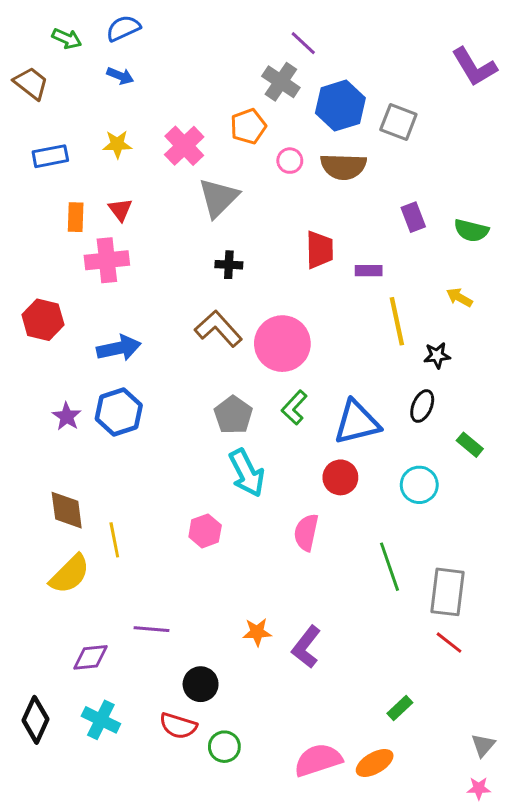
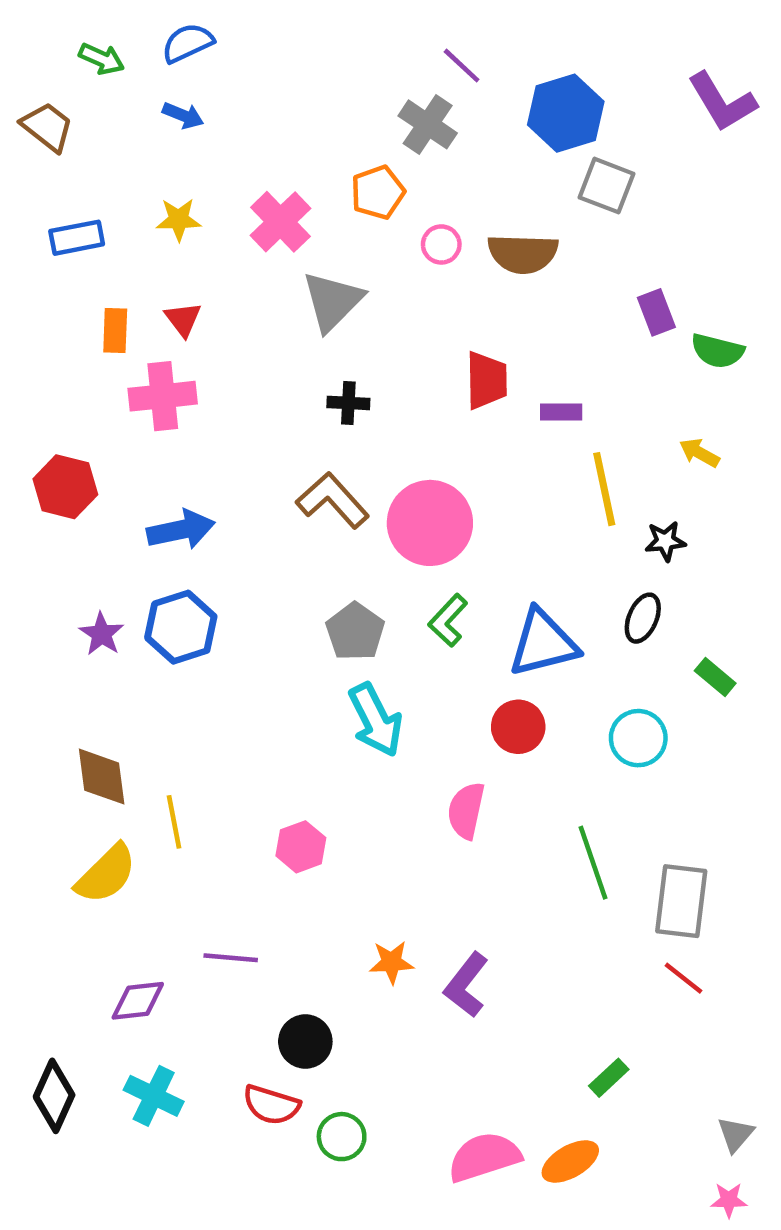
blue hexagon: (340, 106) -> (566, 113), moved
purple rectangle: (413, 217) -> (656, 312), moved
pink hexagon: (205, 531) -> (301, 847), moved

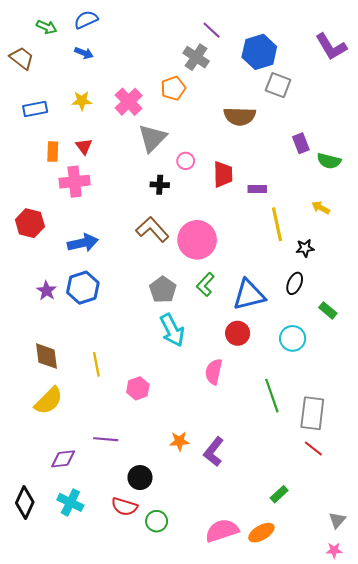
pink circle: (441, 244) -> (186, 161), moved
yellow line: (174, 822) -> (96, 364), moved

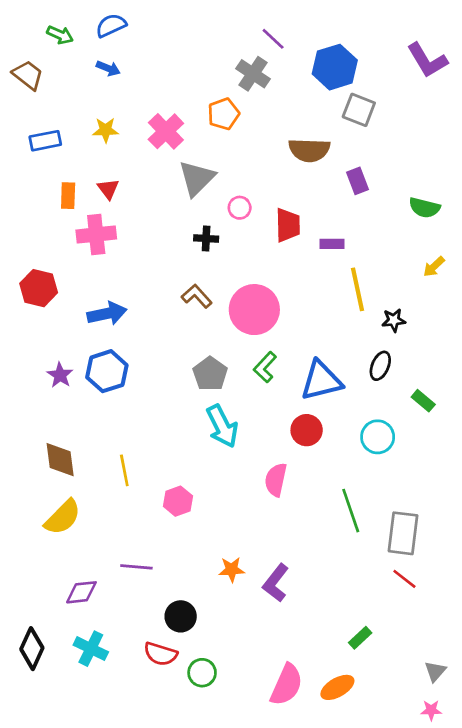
purple rectangle: (301, 143) -> (357, 181), moved
yellow arrow: (321, 208) -> (434, 267), moved, turned -72
brown L-shape: (152, 229) -> (197, 296), size x0.7
pink semicircle: (222, 531) -> (286, 685), turned 132

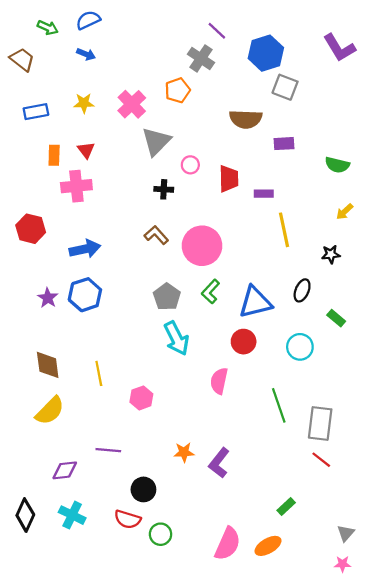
purple rectangle: (357, 181) -> (284, 144), turned -72
black star: (394, 320) -> (331, 254), moved

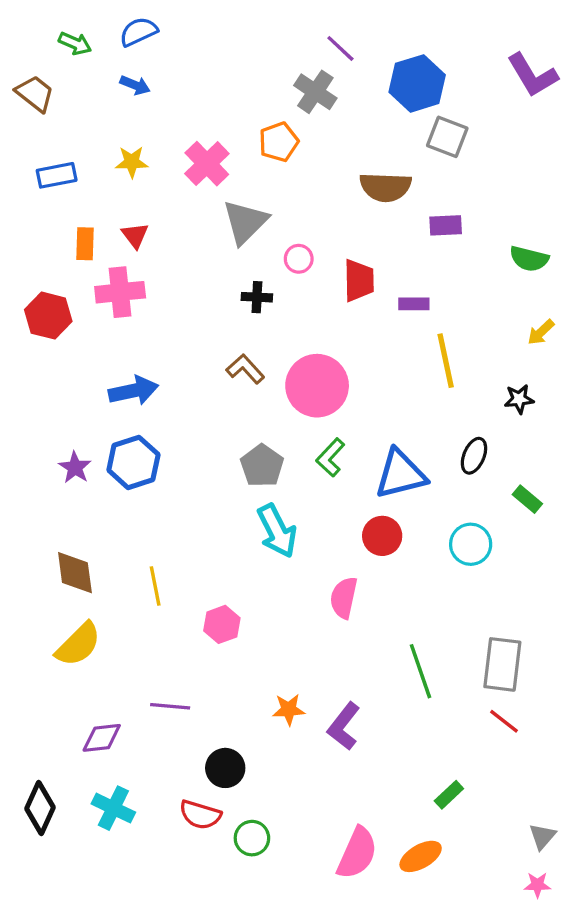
red hexagon: (31, 229) -> (48, 316), moved
green line: (279, 405) -> (421, 671), moved

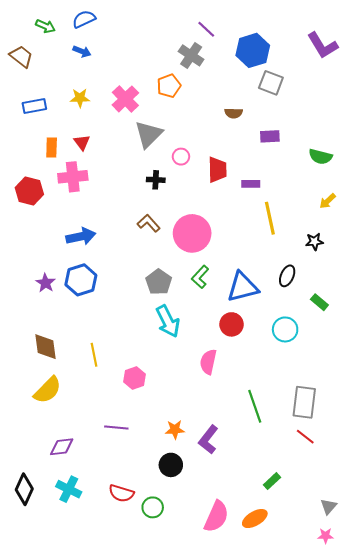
brown semicircle: (385, 187) -> (234, 113), size x0.6
purple line: (170, 706) -> (116, 428), moved
black circle: (225, 768) -> (171, 465), moved

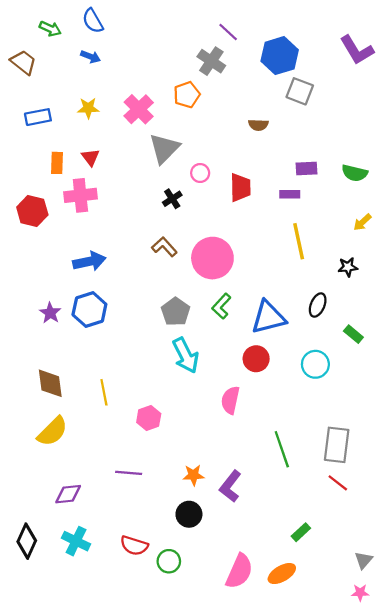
blue semicircle: (84, 19) -> (93, 21), turned -95
purple rectangle: (270, 136) -> (306, 169), moved
black cross: (156, 180) -> (172, 199), turned -36
purple rectangle: (251, 184) -> (290, 194), moved

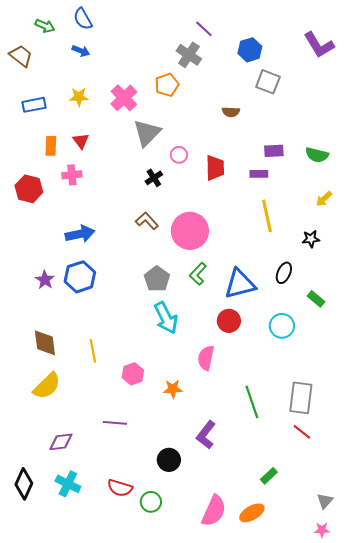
blue hexagon: (280, 56) -> (250, 50), size x0.7
pink cross: (80, 195) -> (72, 175), size x0.7
orange star: (193, 475) -> (173, 389), moved

